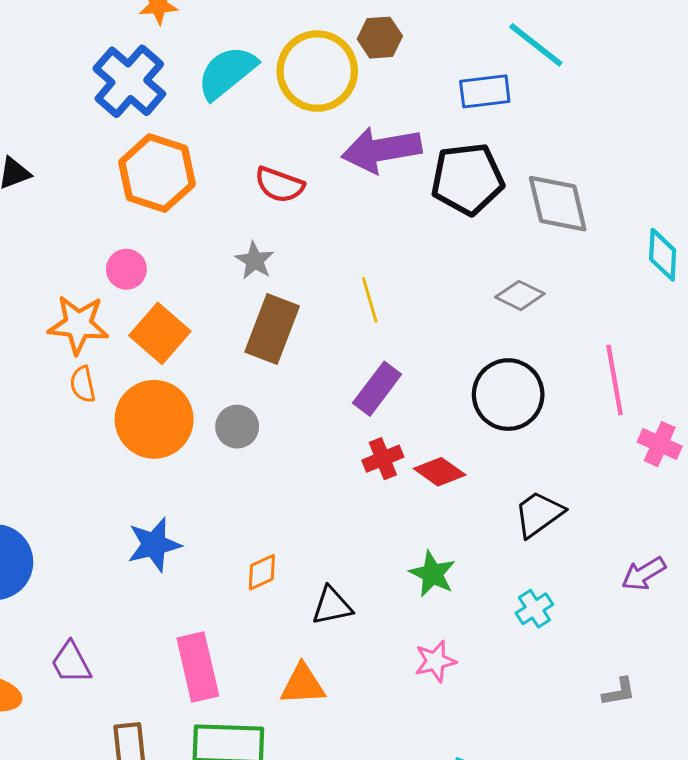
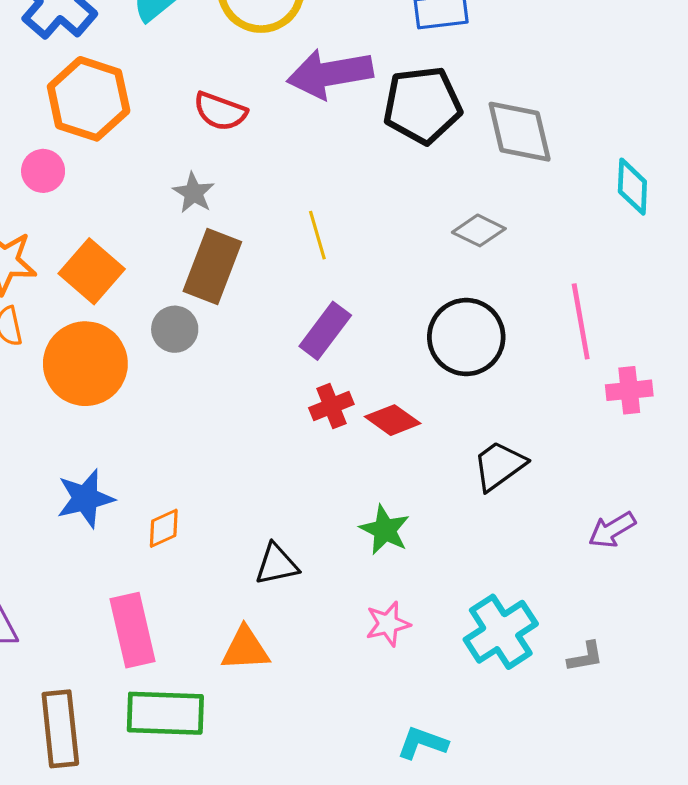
pink circle: (126, 269) -> (43, 171), moved
gray circle: (237, 427) -> (175, 329), moved
pink cross: (660, 444) -> (629, 390), turned -30
orange diamond: (262, 572) -> (164, 528), moved
cyan cross: (534, 609) -> (501, 632), moved, size x1.8

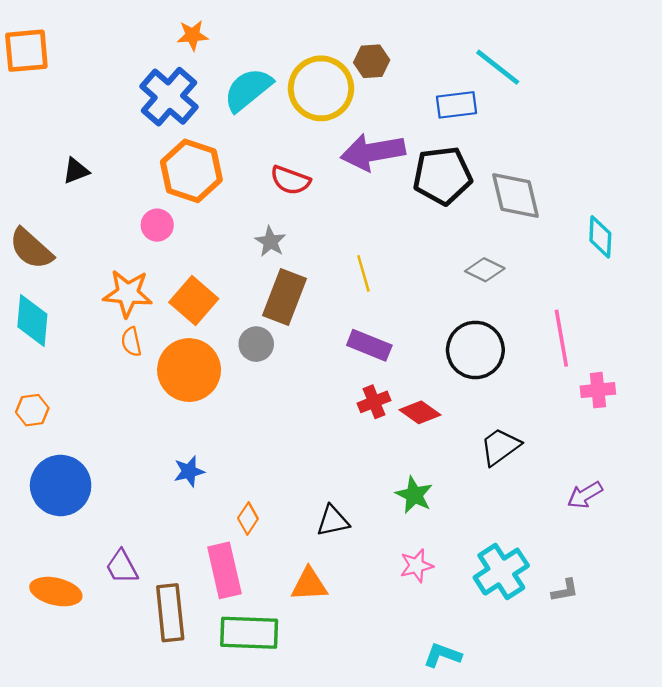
purple rectangle: (325, 331) -> (369, 345), turned 75
blue star: (85, 498) -> (189, 471), size x0.7
orange diamond: (164, 528) -> (248, 518), moved, turned -32
brown rectangle: (60, 729) -> (170, 613), moved

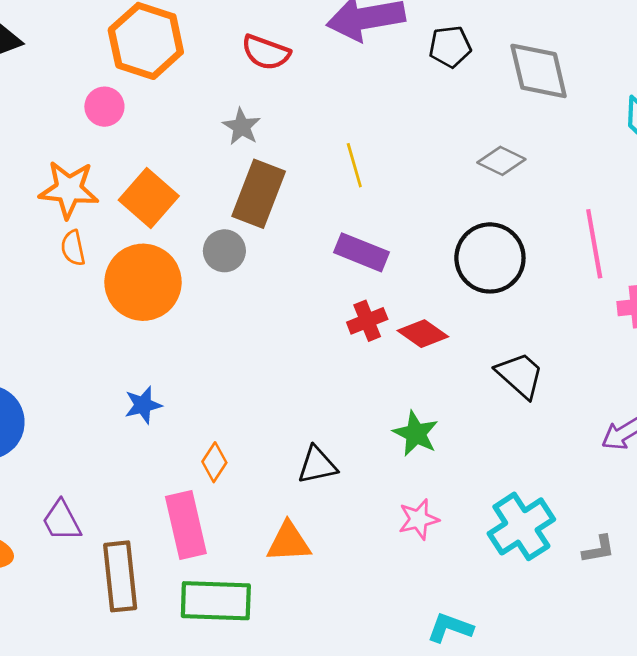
black pentagon: (442, 176) -> (450, 47), size x0.6
black trapezoid: (500, 447) -> (520, 375), turned 78

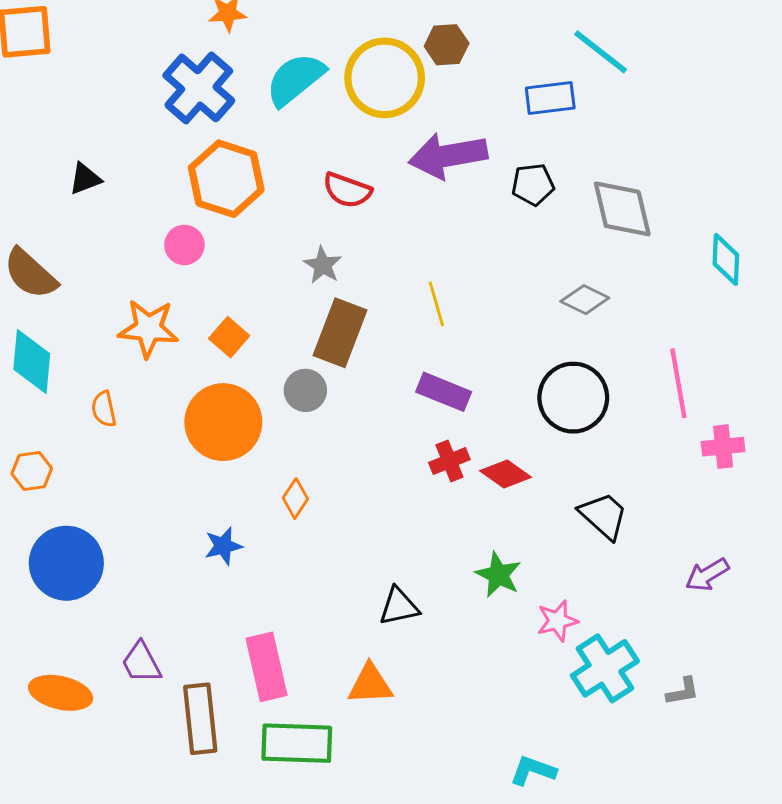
orange square: (149, 198) -> (229, 337), size x0.7
orange semicircle: (73, 248) -> (104, 409), moved
orange diamond: (214, 462) -> (295, 498), moved
pink star: (419, 519) -> (557, 621), moved

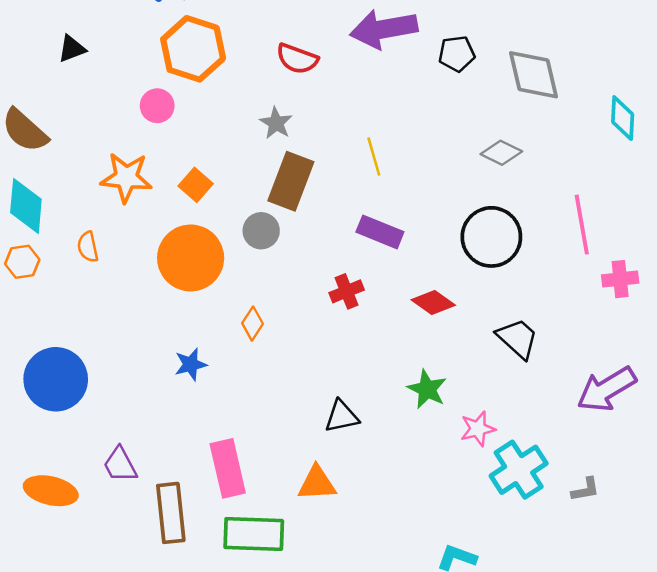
red cross: (449, 461) -> (347, 291), moved
orange hexagon: (32, 471) -> (22, 262), moved
purple arrow: (707, 575) -> (607, 389), size x1.6

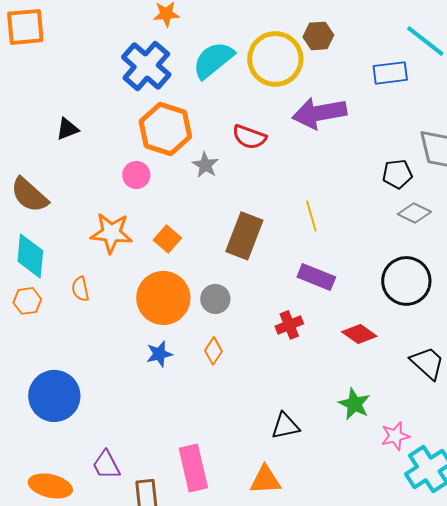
black pentagon: (457, 54) -> (397, 174), moved
gray star: (276, 123) -> (205, 165), moved
gray circle: (261, 231) -> (215, 299), moved
blue star: (191, 364) -> (159, 354), moved

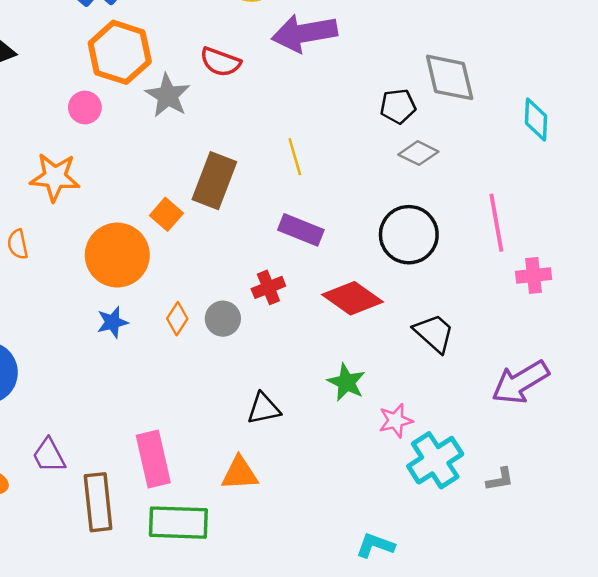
gray star: (205, 165) -> (168, 95), size x1.4
orange square: (167, 239) -> (166, 214), moved
gray circle: (215, 299) -> (223, 319), moved
red diamond: (359, 334) -> (352, 298), size x1.4

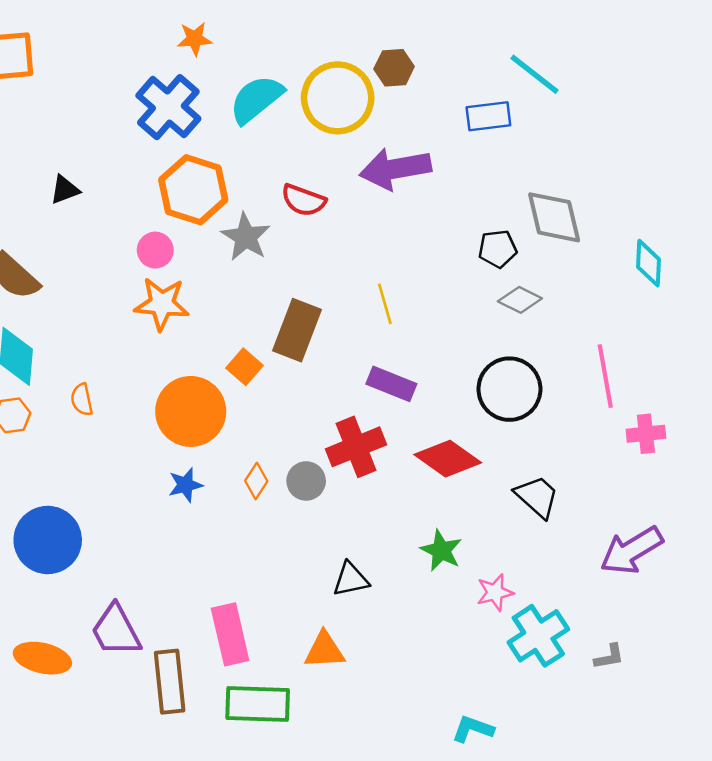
orange star: (55, 177) -> (162, 304), moved
red cross: (268, 287) -> (356, 447), size x1.6
purple trapezoid: (49, 455) -> (116, 631), size x1.4

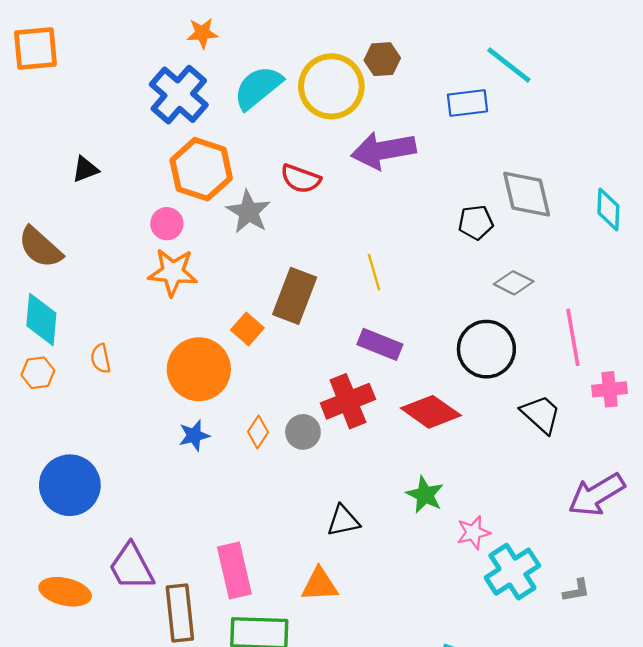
cyan diamond: (649, 263) -> (608, 209), moved
gray diamond: (520, 300) -> (514, 283), moved
black trapezoid: (537, 497) -> (541, 414), moved

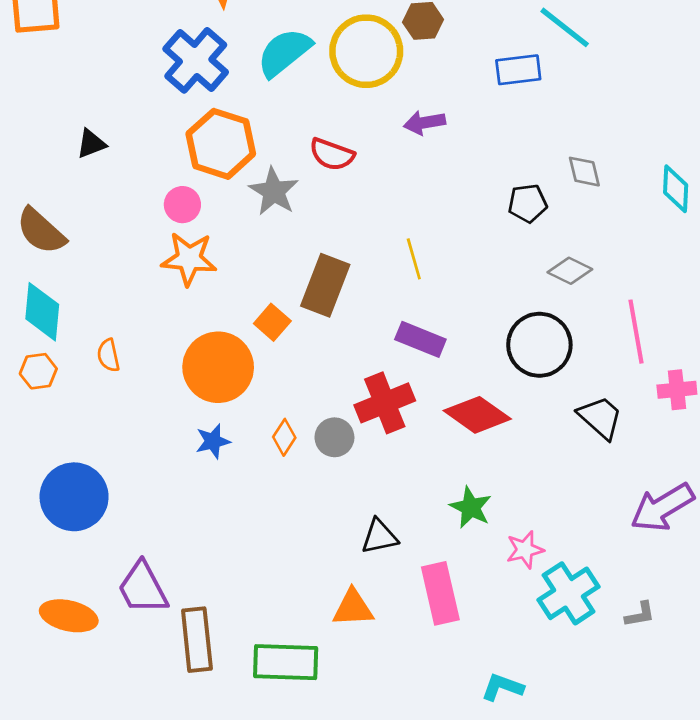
purple arrow: (383, 150) -> (424, 123), size x0.6
gray diamond: (527, 194) -> (584, 172), size x0.6
pink rectangle: (234, 570) -> (440, 593), moved

